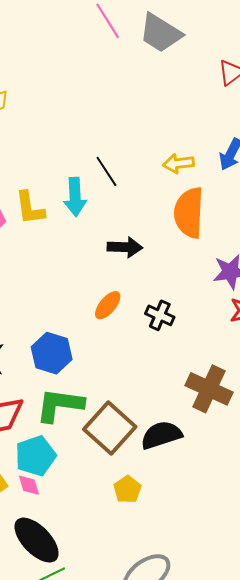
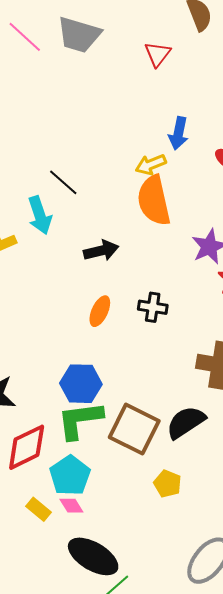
yellow arrow: (178, 163) -> (151, 165), moved
blue hexagon: (52, 353) -> (81, 384), moved

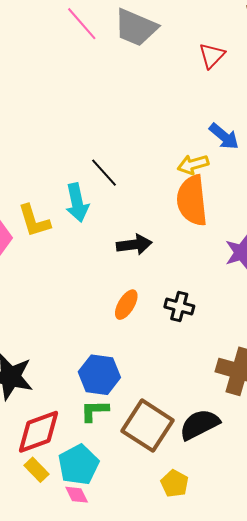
blue arrow: (178, 133) -> (224, 136), turned -68
green L-shape: (80, 420) -> (94, 411), size x0.6
yellow rectangle: (39, 509) -> (37, 470), moved

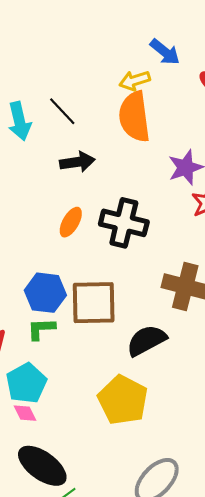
black line: (104, 173) -> (62, 111), moved
black cross: (179, 307) -> (124, 223), size x1.6
brown square: (147, 426) -> (94, 303), moved, turned -33
yellow pentagon: (175, 484) -> (123, 400), size x1.8

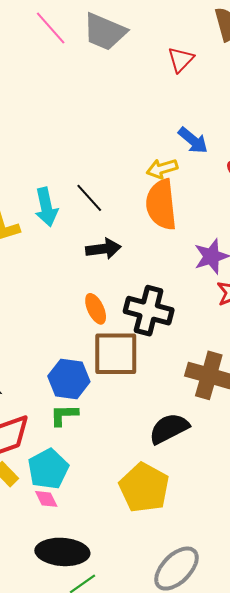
orange ellipse: (71, 222) -> (96, 309), turned -56
brown square: (94, 303) -> (116, 354), moved
black ellipse: (42, 466) -> (62, 552), turned -33

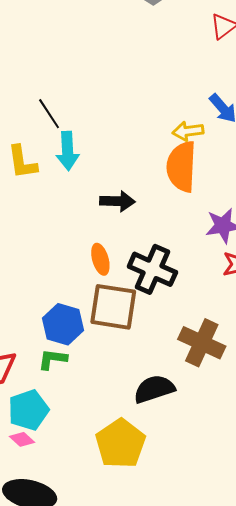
black line: (89, 198) -> (49, 114), moved
pink diamond: (46, 499) -> (22, 439), turned -30

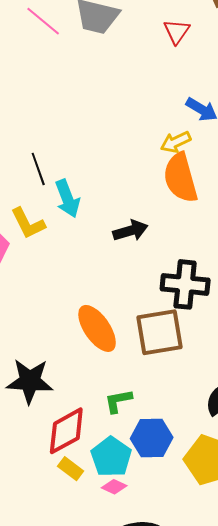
black line: (49, 114) -> (38, 169), turned 32
orange ellipse: (100, 259) -> (97, 328), moved, size x1.6
blue hexagon: (63, 324) -> (152, 438), moved

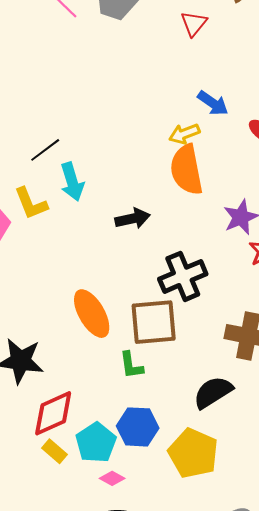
black line: (38, 169) -> (45, 150), turned 68
black cross: (185, 284) -> (183, 276), turned -33
green L-shape: (118, 401) -> (131, 365), moved, turned -92
pink diamond: (114, 487) -> (112, 478), moved

